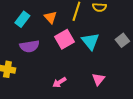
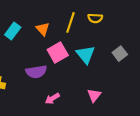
purple semicircle: (29, 46) -> (36, 72), moved

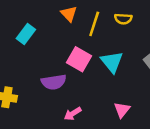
orange triangle: (43, 29) -> (69, 14), moved
pink square: (58, 52) -> (79, 59), turned -30

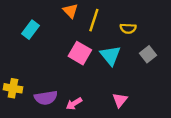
yellow semicircle: (123, 19) -> (128, 28), moved
purple semicircle: (54, 82) -> (46, 98), moved

